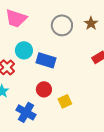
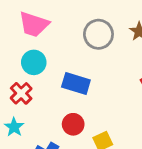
cyan circle: (24, 50) -> (34, 62), moved

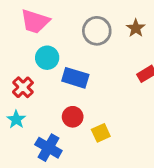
cyan circle: (34, 62) -> (47, 58), moved

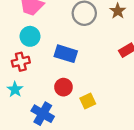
cyan circle: (47, 58) -> (30, 36), moved
red cross: (23, 87) -> (21, 62), turned 30

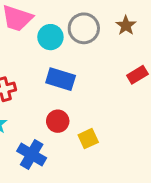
cyan circle: (30, 36) -> (50, 37), moved

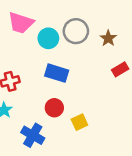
brown star: (126, 25) -> (108, 38), moved

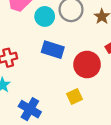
red circle: (54, 108) -> (87, 65), moved, size x1.5

